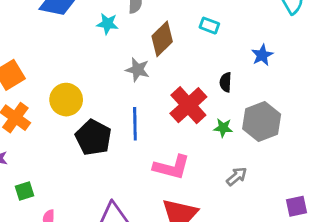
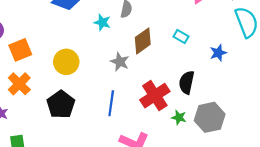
blue star: (262, 55) -> (218, 53), moved
black semicircle: (226, 82) -> (187, 82), size x1.5
yellow circle: (66, 100) -> (66, 62), moved
black pentagon: (93, 137) -> (61, 104), moved

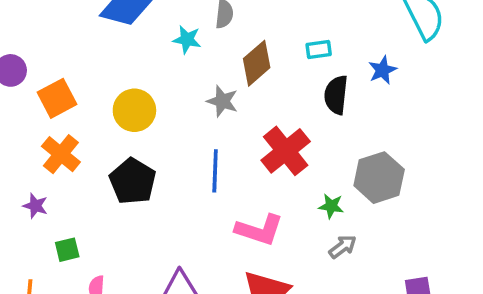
cyan rectangle: (181, 36) -> (319, 49), turned -32
black semicircle: (187, 82) -> (336, 95), moved
green star: (179, 117) -> (331, 206), moved

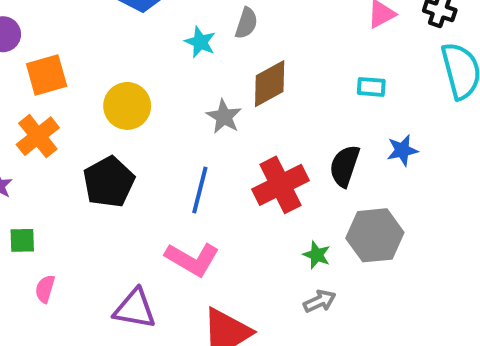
cyan rectangle: (319, 49) -> (371, 87), moved
blue star: (382, 70) -> (402, 150), moved
black semicircle: (336, 95) -> (345, 166), moved
pink L-shape: (259, 230) -> (192, 259), moved

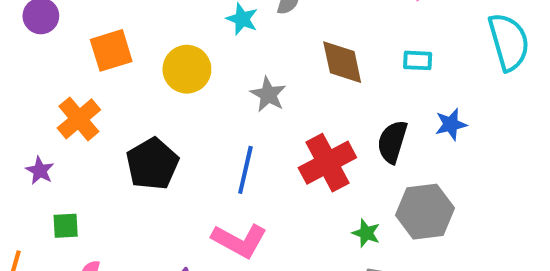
orange square: (47, 75) -> (111, 50), moved
brown diamond: (270, 84) -> (342, 62), moved, turned -72
yellow circle: (127, 106) -> (187, 69), moved

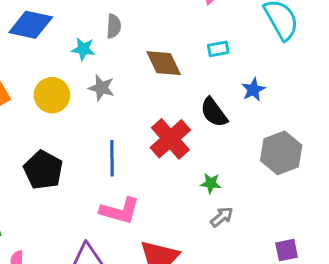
gray star: (268, 94) -> (101, 88), moved
black semicircle: (392, 142) -> (214, 112), turned -40
gray hexagon: (425, 212) -> (281, 153), moved

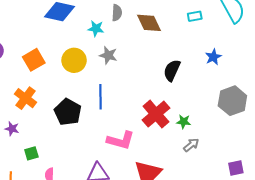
cyan rectangle: (218, 49) -> (195, 16), moved
brown diamond: (164, 63) -> (149, 23), moved
black semicircle: (214, 112) -> (172, 70), moved, turned 60
red cross: (170, 139) -> (156, 114), moved
blue line: (112, 158) -> (101, 97), moved

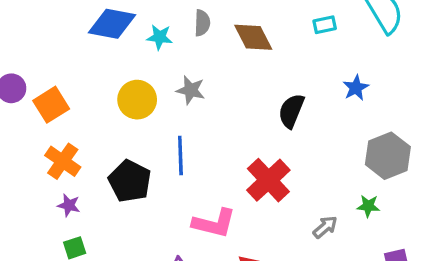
cyan star: (96, 29) -> (160, 37), moved
orange square: (34, 60) -> (51, 105), moved
green star: (184, 122) -> (368, 206), moved
purple star: (12, 129) -> (69, 205), moved

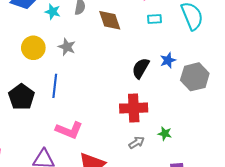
black semicircle: (291, 111) -> (141, 68), moved
gray hexagon: (388, 156) -> (195, 77), moved
red cross: (268, 180) -> (134, 108), moved, turned 32

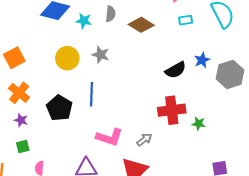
brown diamond: (110, 20) -> (141, 25), turned -35
black semicircle: (141, 68) -> (176, 70), turned -145
green star: (165, 134) -> (199, 124), moved
gray arrow: (137, 143) -> (144, 140), moved

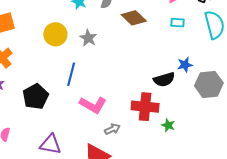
black semicircle: (176, 70) -> (164, 80), moved
black pentagon: (59, 108) -> (36, 97), moved
pink L-shape: (109, 137) -> (93, 105), moved

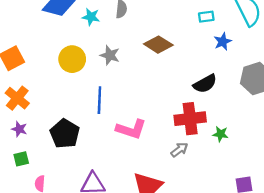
brown diamond: (134, 18) -> (158, 45), moved
blue star: (185, 65) -> (223, 42), moved
gray arrow: (112, 129) -> (179, 150), moved

